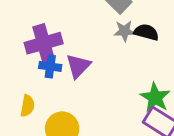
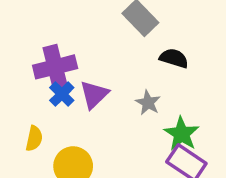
gray star: (124, 31) -> (148, 103), moved, turned 30
blue cross: (50, 66) -> (62, 94), turned 35

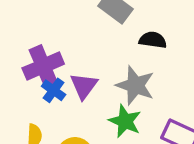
gray star: (148, 103) -> (135, 85), size x1.6
green star: (182, 134) -> (125, 121), moved

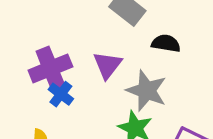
purple triangle: (84, 86) -> (107, 65), moved

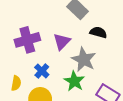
blue cross: (61, 94) -> (42, 71), moved

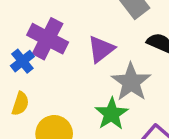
purple cross: (27, 40) -> (48, 39), turned 35
blue cross: (42, 71) -> (22, 61), moved

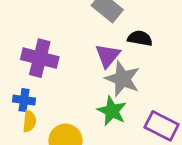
purple triangle: (101, 49) -> (108, 56), moved
blue cross: (22, 61) -> (24, 100), moved, turned -30

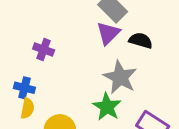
purple triangle: (108, 56) -> (108, 33), moved
purple cross: (40, 58) -> (44, 49), size x0.6

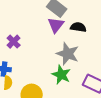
purple cross: (44, 49) -> (14, 42), turned 32

